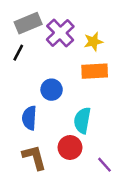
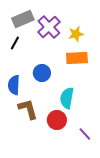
blue semicircle: (29, 118) -> (14, 85), moved
brown L-shape: (34, 157) -> (28, 109), moved

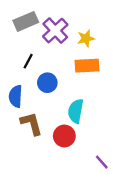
black line: (15, 43) -> (28, 61), moved
purple line: (85, 134) -> (102, 162), moved

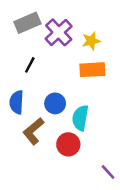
blue circle: (47, 83) -> (55, 103), moved
brown L-shape: (31, 124) -> (33, 131), turned -115

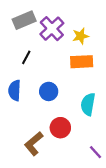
cyan semicircle: (80, 118) -> (88, 104), moved
brown L-shape: (33, 131) -> (34, 144), moved

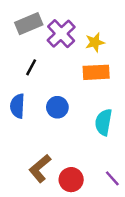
red circle: (60, 128) -> (71, 180), moved

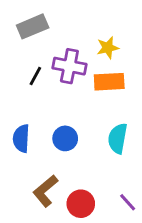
purple cross: (61, 34) -> (69, 66), moved, turned -36
blue semicircle: (17, 106) -> (21, 138), moved
blue circle: (57, 107) -> (65, 138), moved

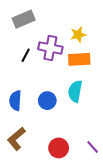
cyan semicircle: (118, 138) -> (75, 91), moved
brown L-shape: (45, 191) -> (16, 139), moved

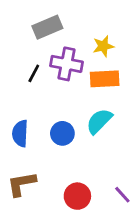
gray rectangle: (24, 19) -> (47, 27), moved
cyan semicircle: (75, 91) -> (99, 121), turned 35
brown L-shape: (16, 139) -> (22, 184), turned 30

